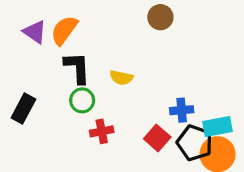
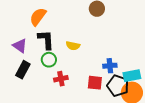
purple triangle: (35, 32) -> (20, 46), moved
black rectangle: (23, 109) -> (23, 70), moved
red square: (157, 138) -> (95, 83), turned -35

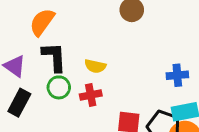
blue cross: (110, 66) -> (177, 75), moved
red cross: (61, 79) -> (91, 95), moved

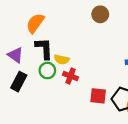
yellow semicircle: (95, 66) -> (62, 59), moved
red cross: (91, 95) -> (71, 76), turned 32

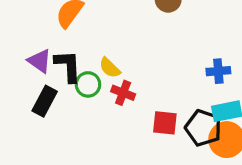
black L-shape: (44, 48) -> (68, 66), moved
yellow semicircle: (62, 59) -> (110, 68), turned 32

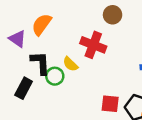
purple triangle: (40, 61) -> (17, 39), moved
red cross: (123, 93) -> (93, 45), moved, size x1.5

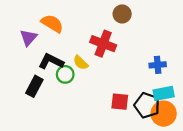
orange semicircle: (42, 24) -> (52, 23), turned 85
purple triangle: (17, 39) -> (28, 38), turned 36
black L-shape: (40, 63) -> (51, 61), turned -60

